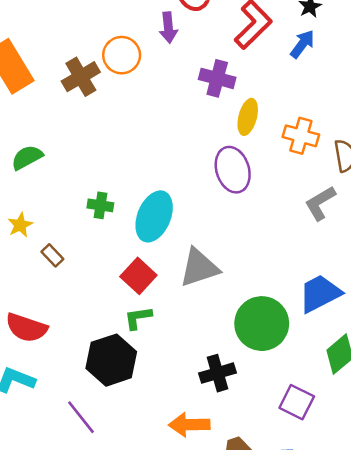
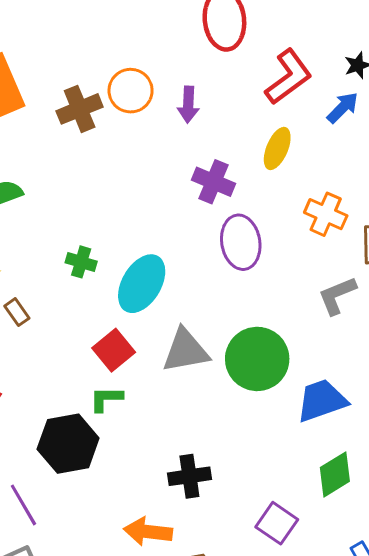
purple arrow: (168, 28) -> (188, 105), moved
purple cross: (217, 78) -> (213, 182), moved
yellow ellipse: (248, 117) -> (277, 148), moved
green circle: (262, 324) -> (257, 359), moved

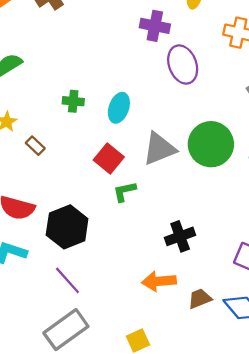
cyan ellipse: (142, 284) -> (119, 108), size x0.7
green L-shape: (106, 399) -> (124, 191), moved
black hexagon: (68, 444) -> (67, 227), moved

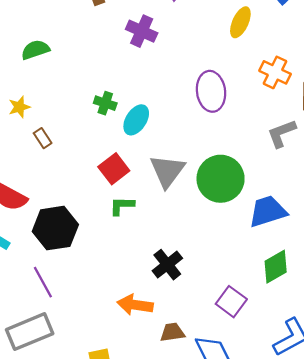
purple cross: (155, 26) -> (142, 31), moved
green cross: (73, 101) -> (105, 103), moved
gray triangle: (159, 149) -> (167, 171), turned -45
black cross: (180, 236) -> (167, 265), turned -32

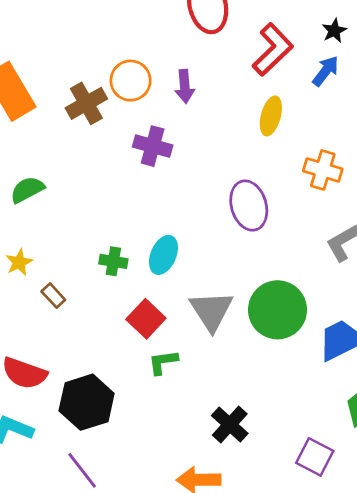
green cross: (105, 103) -> (113, 261), moved

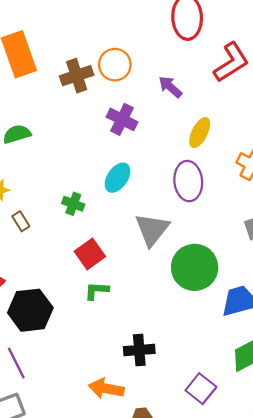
purple arrow: (185, 86) -> (170, 87), moved, turned 125
yellow ellipse: (271, 116) -> (200, 133), moved
cyan ellipse: (163, 255) -> (118, 178), moved
gray triangle: (211, 311) -> (152, 229), moved
black cross: (230, 425) -> (139, 350), turned 32

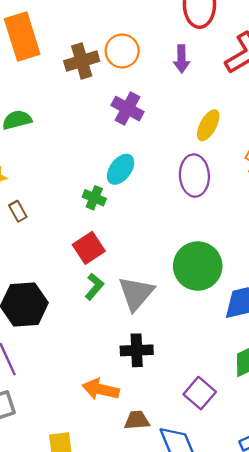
purple arrow: (170, 87) -> (182, 59), moved, turned -135
green cross: (73, 204) -> (94, 198), moved
gray triangle: (152, 229) -> (136, 293), moved
green L-shape: (97, 291) -> (94, 287), turned 125

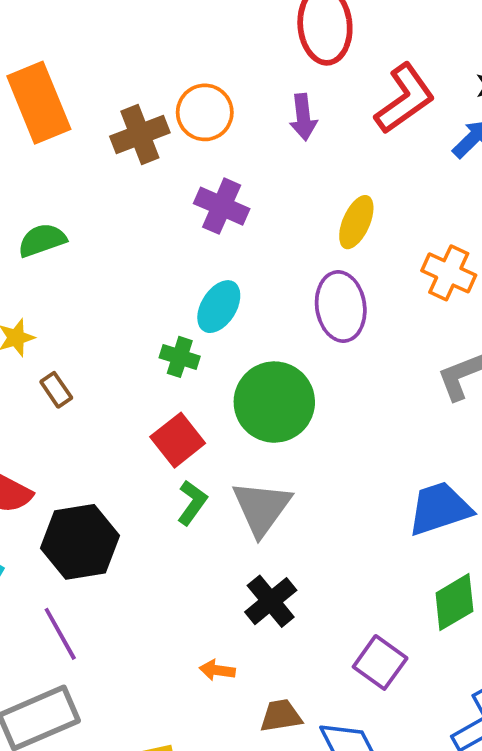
green circle: (198, 266) -> (274, 402), moved
black cross: (137, 350) -> (271, 601), turned -32
orange arrow: (101, 389) -> (217, 670), size x0.6

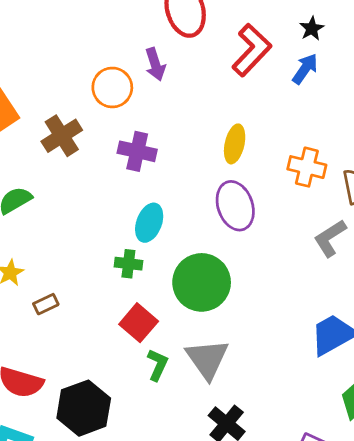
purple arrow: (303, 117) -> (155, 64), moved
brown cross: (140, 135) -> (62, 136), moved
brown rectangle: (56, 390) -> (46, 304), turned -70

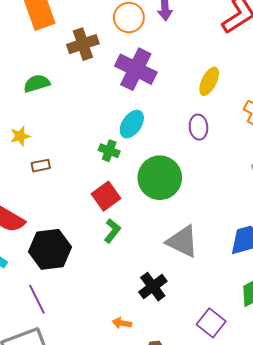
purple cross: (137, 151) -> (136, 69), size x1.4
purple ellipse: (235, 206) -> (198, 127), size x0.7
gray triangle: (207, 359) -> (183, 241), moved, turned -42

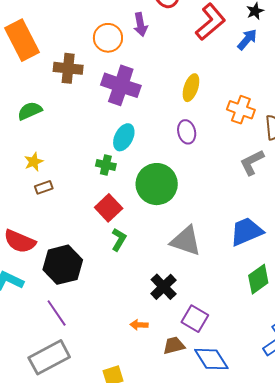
brown cross: (83, 44) -> (68, 68), turned 32
yellow star: (20, 136) -> (34, 162), moved
purple square: (211, 323) -> (195, 319), moved

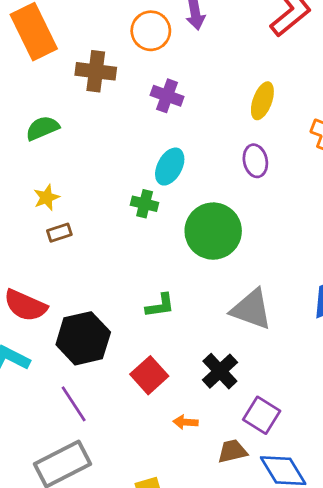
purple cross: (121, 85) -> (167, 96), size x0.6
red square: (109, 208) -> (149, 375), moved
green L-shape: (119, 240) -> (160, 306), turned 50

